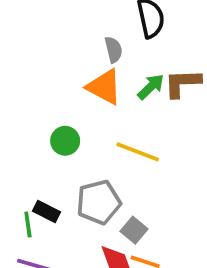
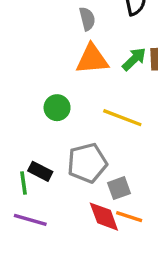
gray semicircle: (114, 50) -> (87, 19), moved
orange triangle: (104, 87) -> (92, 59), turned -33
gray square: (134, 230) -> (119, 188), turned 30

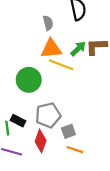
green circle: (57, 108) -> (29, 80), size x1.5
yellow line: (122, 118) -> (61, 65), moved
red diamond: (104, 217) -> (41, 141), moved, turned 40

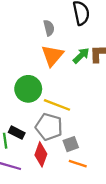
orange triangle: (51, 49) -> (52, 55), turned -45
yellow line: (61, 65) -> (57, 105), moved
gray pentagon: (48, 115) -> (49, 127), turned 30

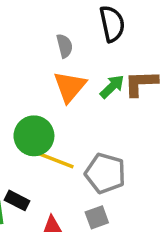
yellow line: (57, 105) -> (54, 160), moved
gray pentagon: (49, 127) -> (105, 173), moved

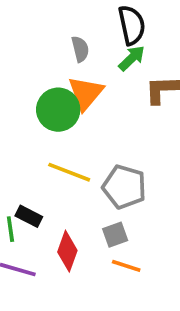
green arrow: (112, 87) -> (132, 58), moved
green circle: (34, 136) -> (58, 110), moved

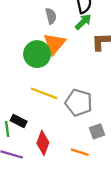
gray square: (115, 235) -> (97, 131), moved

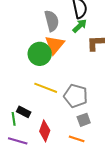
gray semicircle: (51, 16) -> (52, 21), size x1.5
gray square: (97, 131) -> (84, 120), moved

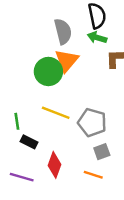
green arrow: (80, 26) -> (97, 38), turned -119
green line: (14, 119) -> (17, 121), moved

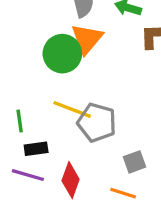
gray pentagon: (92, 122) -> (97, 123), moved
black rectangle: (29, 142) -> (36, 149), turned -35
purple line: (22, 177) -> (28, 175), moved

